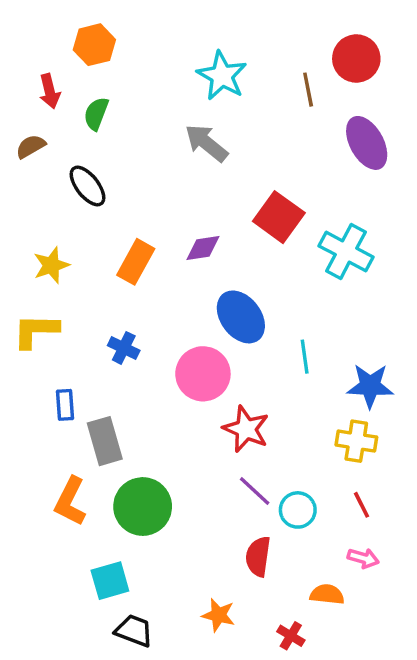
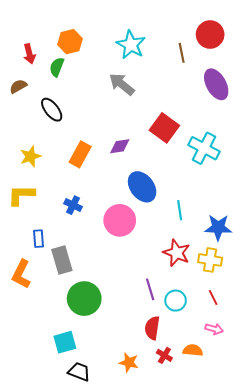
orange hexagon: (94, 45) -> (70, 42), moved
red star: (246, 429) -> (177, 253), moved
purple line: (255, 491) -> (150, 289), turned 30
orange L-shape: (70, 501) -> (21, 274), moved
red cross: (291, 636) -> (164, 355), moved

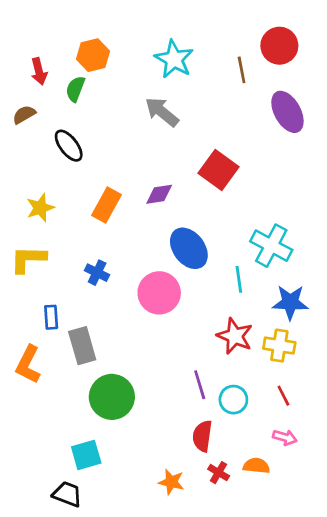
cyan cross: (204, 148) -> (271, 246), moved
black trapezoid: (79, 372) -> (67, 494), moved

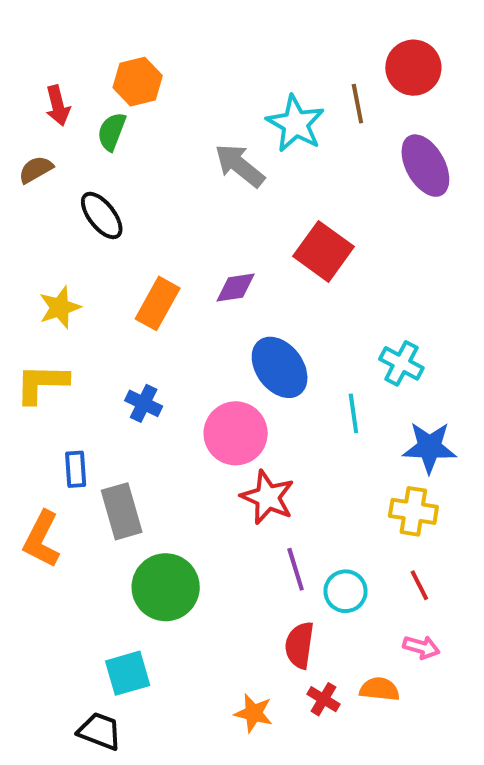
cyan star: (174, 59) -> (296, 124), moved
cyan cross: (271, 246) -> (401, 363), size x0.7
red star: (235, 336) -> (268, 497), moved

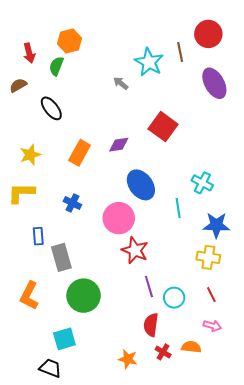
gray arrow: (240, 166) -> (121, 83), size x0.6
orange L-shape: (42, 539) -> (29, 296), moved

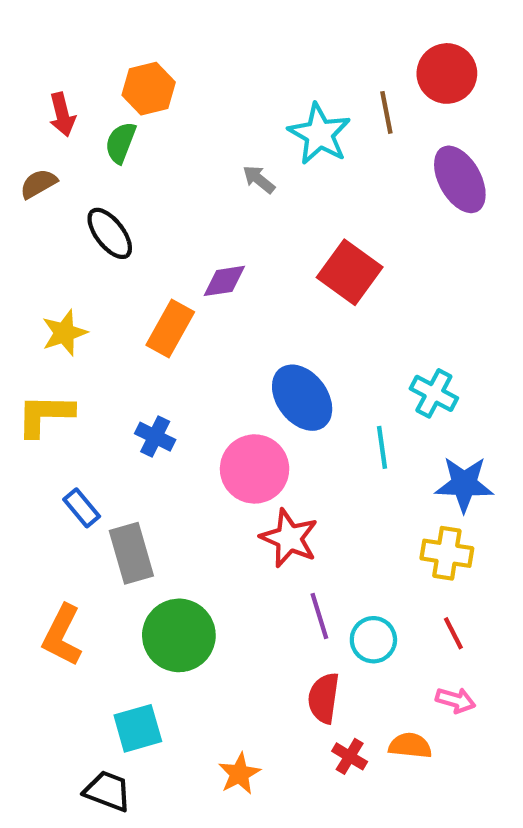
purple diamond: (119, 145) -> (224, 281), moved
blue rectangle: (38, 236) -> (82, 508), turned -36
orange star: (128, 359) -> (239, 774), moved, turned 30

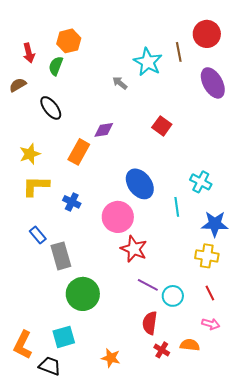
red square: (350, 272) -> (162, 126), size x0.7
yellow L-shape: (45, 415) -> (36, 186), moved
purple line: (319, 616) -> (148, 285), turned -45
orange L-shape: (62, 635) -> (23, 345), moved
orange star: (239, 774) -> (111, 358), turned -30

